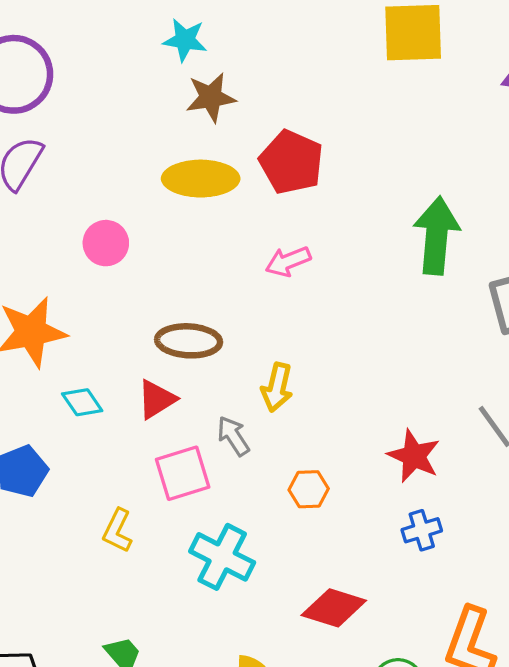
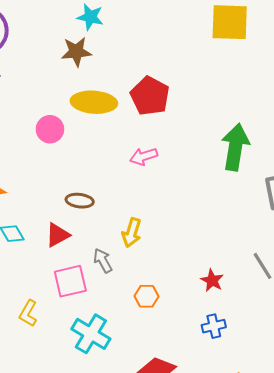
brown star: (211, 97) -> (76, 52), moved
pink circle: (106, 243) -> (50, 129), moved
brown ellipse: (189, 341) -> (80, 201), size x0.7
red star: (414, 456) -> (212, 280), size x0.7

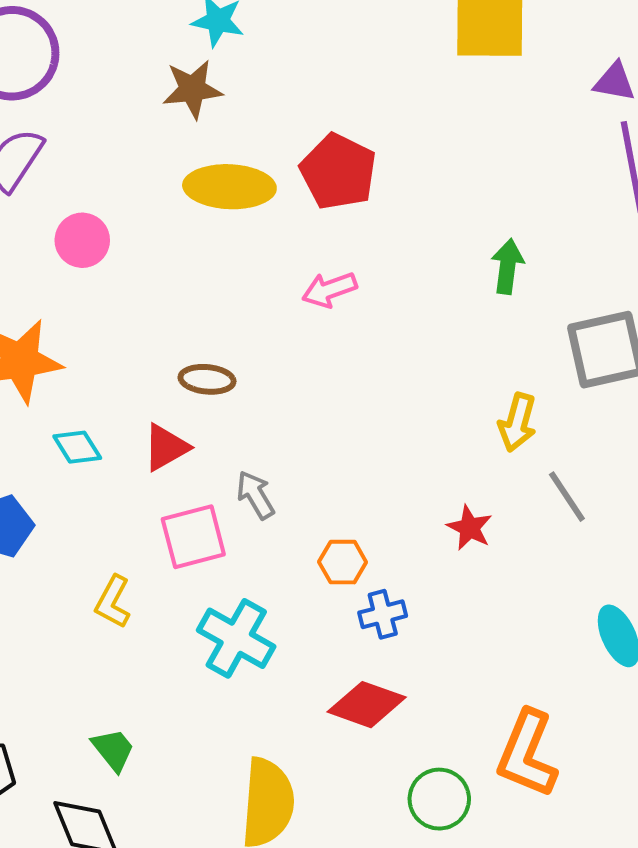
pink circle: (50, 129) -> (82, 240), moved
green arrow: (235, 147) -> (507, 266), size x0.6
yellow arrow: (132, 233) -> (517, 422), moved
blue cross: (214, 326) -> (383, 614), moved

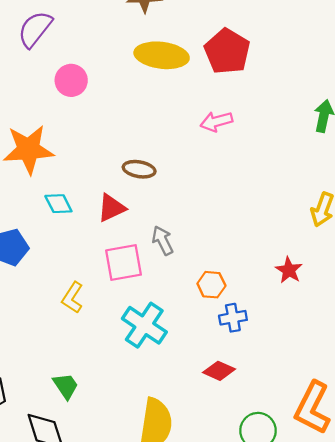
red diamond: (367, 705) -> (219, 371), size x0.7

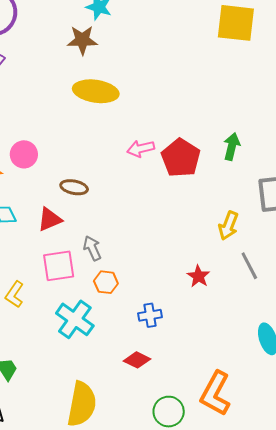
red pentagon: (227, 51) -> (181, 158), moved
pink circle: (71, 80) -> (24, 154), moved
orange hexagon: (211, 285) -> (106, 282), moved

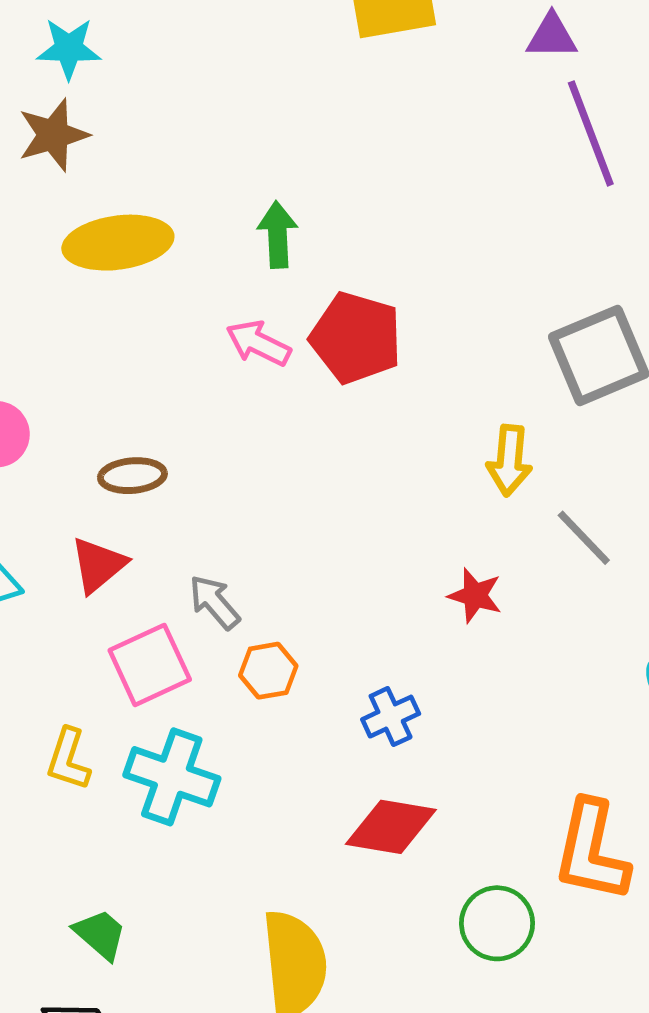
green arrow: (232, 146) -> (278, 235), moved
pink arrow: (141, 149) -> (258, 343), turned 56
cyan cross: (75, 319) -> (172, 777), moved
red diamond: (137, 360) -> (391, 827), size x1.4

